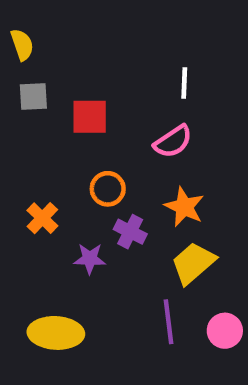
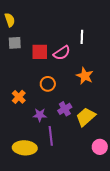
pink semicircle: (173, 142) -> (62, 53), moved
orange star: (184, 207) -> (85, 76), moved
purple cross: (130, 232) -> (65, 109), moved, turned 32
purple line: (169, 322) -> (51, 136), moved

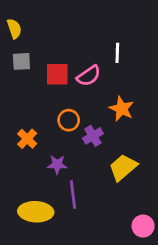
purple cross: (65, 109) -> (93, 136), moved
pink circle: (100, 147) -> (143, 226), moved

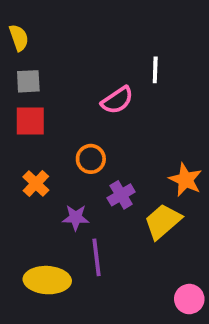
red square: (57, 74) -> (30, 121), moved
orange star: (122, 109) -> (185, 180), moved
purple cross: (93, 136) -> (121, 195), moved

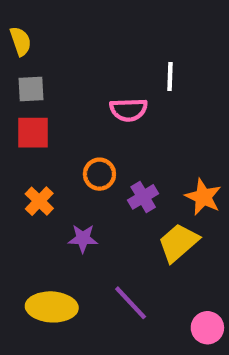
pink semicircle: (117, 100) -> (129, 110), turned 32
purple cross: (121, 195) -> (143, 197), moved
purple line: (96, 257) -> (131, 303), moved, turned -36

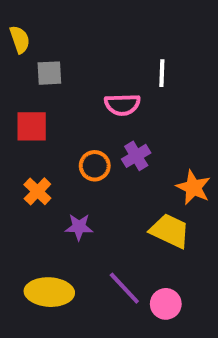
gray square: (31, 89) -> (49, 73), moved
purple cross: (143, 197) -> (136, 156), moved
yellow trapezoid: (178, 243) -> (170, 231), turned 66
pink circle: (207, 328) -> (166, 304), moved

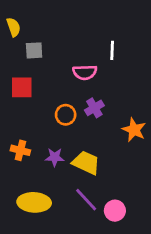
orange cross: (37, 191) -> (20, 150), moved, turned -30
yellow trapezoid: (170, 231) -> (86, 163), moved

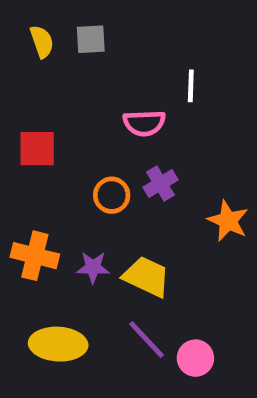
yellow semicircle: (14, 27) -> (42, 42), moved
gray square: (34, 50) -> (91, 39), moved
orange cross: (20, 150) -> (35, 256), size x1.4

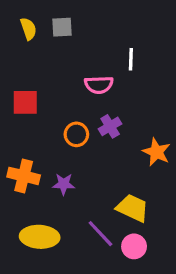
yellow trapezoid: (147, 277) -> (132, 208), moved

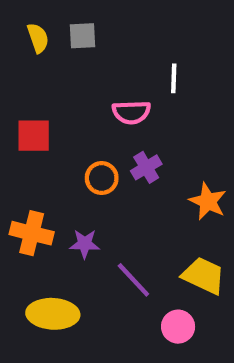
yellow trapezoid: (132, 208) -> (203, 276), moved
purple line: (100, 234) -> (133, 280), moved

